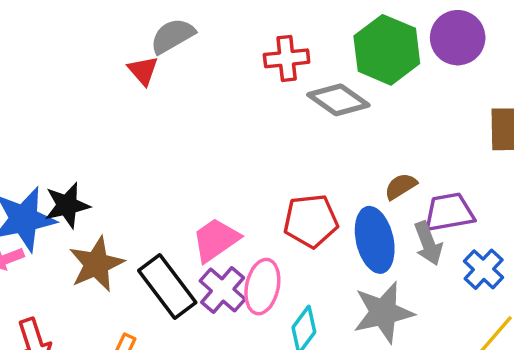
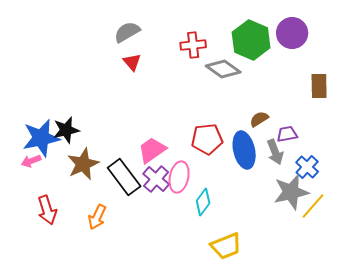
red triangle: (143, 71) -> (132, 62), moved
purple trapezoid: (449, 212) -> (287, 134), size x0.7
gray star: (383, 312) -> (291, 192), moved

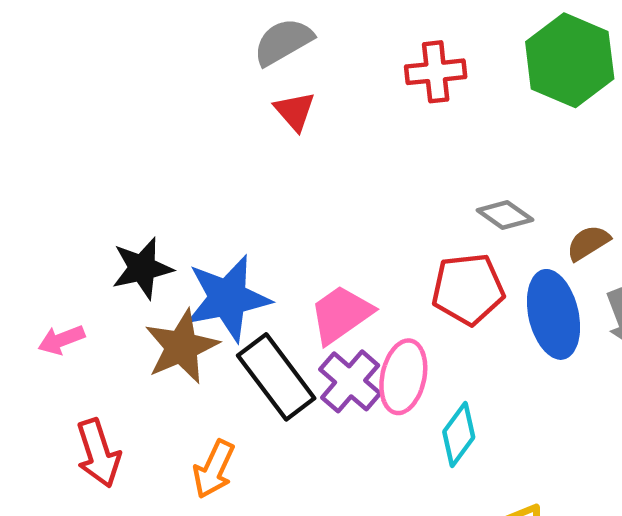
gray diamond: (223, 69) -> (505, 215), moved, size x0.7
blue star: (41, 138) -> (228, 298), moved

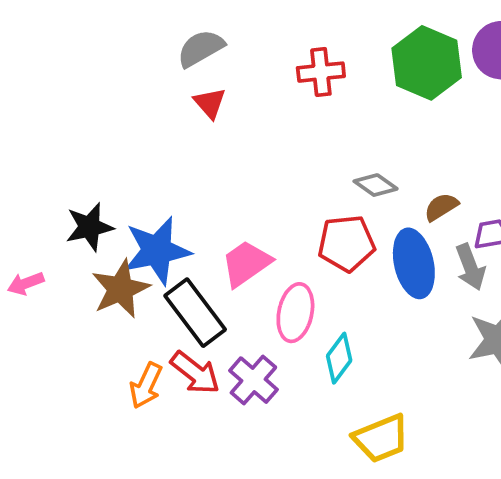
purple cross: (350, 381) -> (253, 380), moved
red arrow: (98, 453) -> (195, 373), moved, turned -34

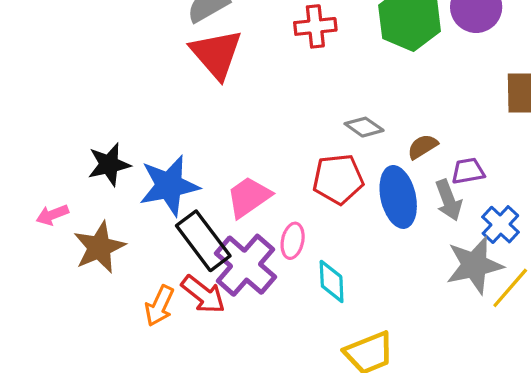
red triangle: (210, 103) -> (216, 54), size x1.8
brown star: (120, 289) -> (99, 247), moved
pink ellipse: (295, 313) -> (293, 241), size x0.7
cyan diamond: (339, 358) -> (332, 281), turned -39
purple cross: (253, 380) -> (245, 265), moved, size x1.4

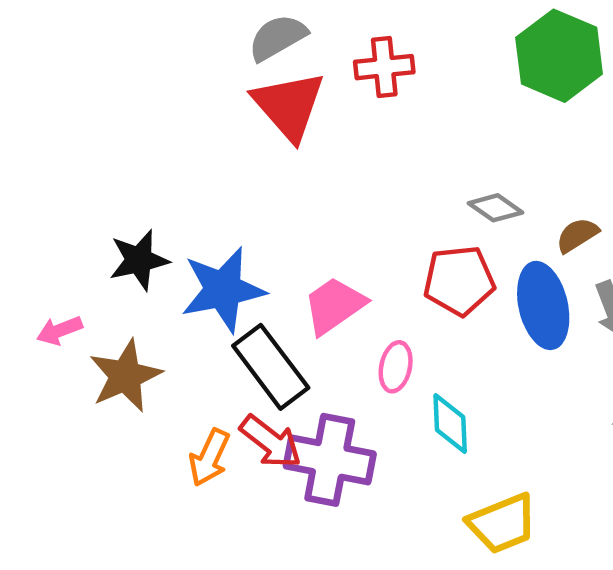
red cross: (315, 26) -> (384, 67), moved
purple cross: (245, 265) -> (330, 460), moved, turned -30

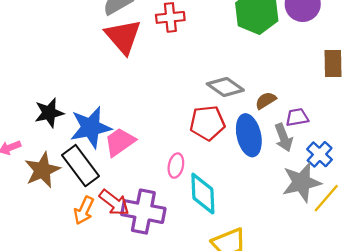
gray diamond: (496, 208) -> (225, 87), size x1.4
pink trapezoid: (334, 305) -> (120, 142), moved
black rectangle: (271, 367) -> (81, 166), moved
cyan diamond: (450, 424) -> (203, 194), size x1.4

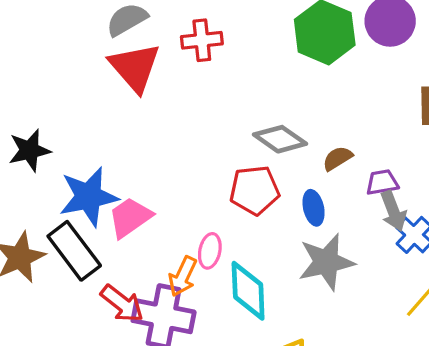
black star: (49, 113) -> (30, 150), moved
blue ellipse: (249, 135) -> (314, 208), size x0.6
gray arrow: (284, 138) -> (393, 211), moved
gray star: (302, 182) -> (326, 262), moved
orange arrow: (84, 210) -> (183, 276), moved

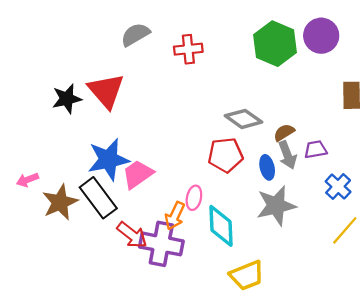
red triangle: (135, 67) -> (106, 91), moved
black star: (30, 150) -> (67, 99), moved
gray arrow: (393, 211) -> (287, 155), moved

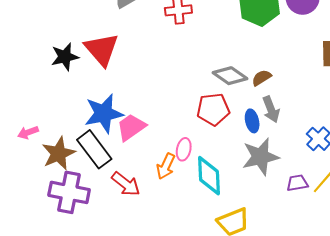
brown semicircle: (284, 132) -> (262, 78), moved
purple trapezoid: (316, 149) -> (297, 183), moved
purple cross: (161, 244) -> (69, 192), moved

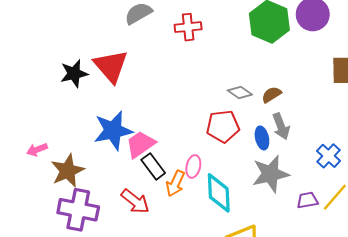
gray diamond: (230, 76) -> (240, 93), size x0.7
black rectangle: (94, 149) -> (153, 166), moved, size x0.7

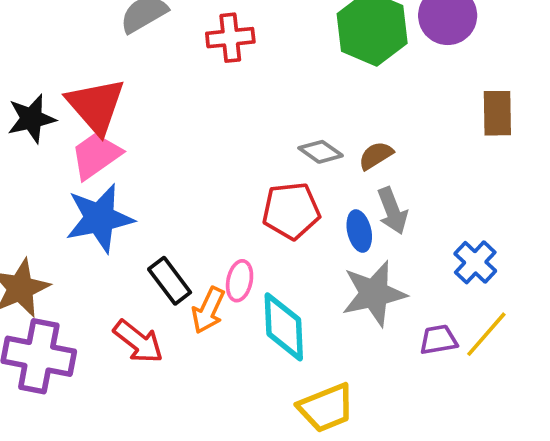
pink trapezoid: (141, 144) -> (96, 156), moved

